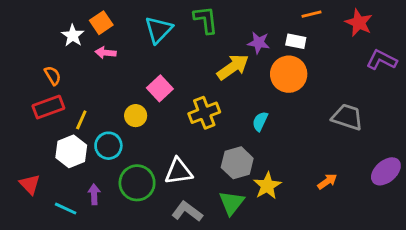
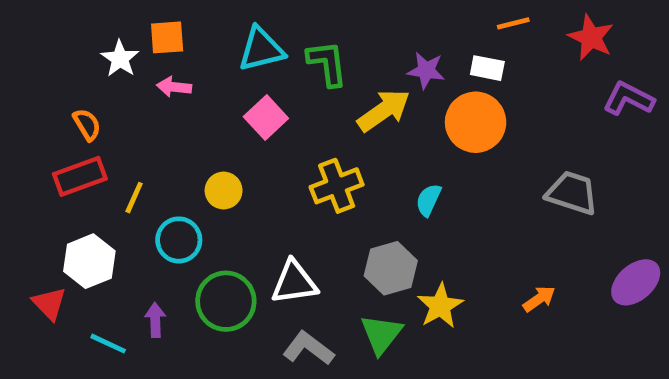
green L-shape: (206, 20) -> (327, 63), moved
orange square: (101, 23) -> (167, 37), turned 30
cyan triangle: (159, 30) -> (261, 49), turned 32
pink square: (160, 88) -> (266, 118), moved
white hexagon: (71, 151) -> (89, 261), moved

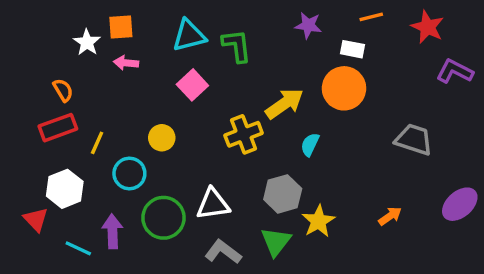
purple star: (426, 70) -> (308, 25), moved
yellow arrow: (384, 110) -> (284, 104), moved
purple arrow: (155, 320) -> (112, 231), size x1.4

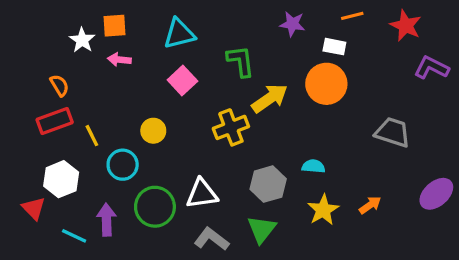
green L-shape: (237, 46) -> (241, 61), moved
yellow line: (97, 143) -> (92, 136), turned -50
cyan semicircle: (310, 145) -> (313, 166), moved, turned 70
yellow star: (318, 221) -> (323, 210), moved

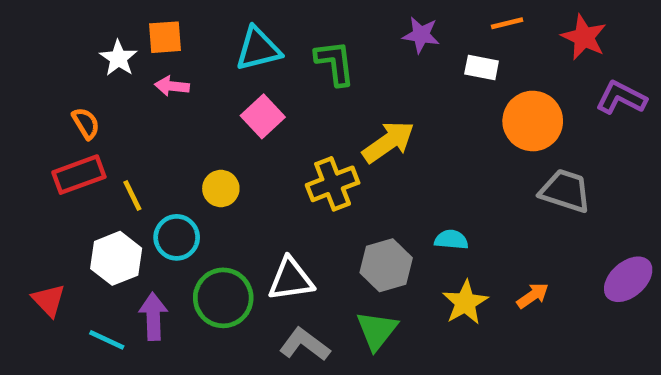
green L-shape: (241, 61) -> (335, 63), moved
orange circle: (326, 84) -> (533, 121), moved
white hexagon: (61, 179) -> (116, 258), moved

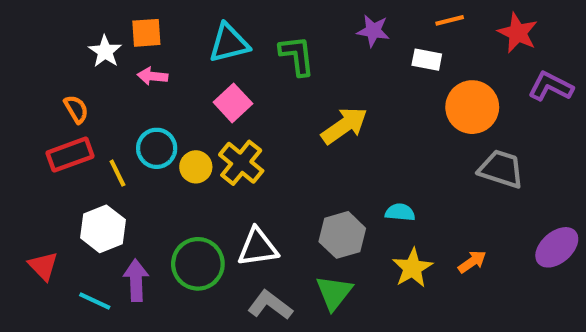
yellow cross: (333, 184) -> (241, 163), moved, turned -30
cyan circle: (177, 237) -> (157, 148), moved

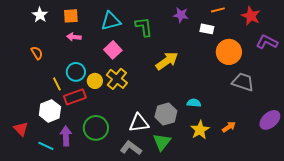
white star: (105, 51) -> (40, 15), moved
red rectangle: (70, 155) -> (75, 97), moved
white triangle: (258, 247) -> (139, 123), moved

